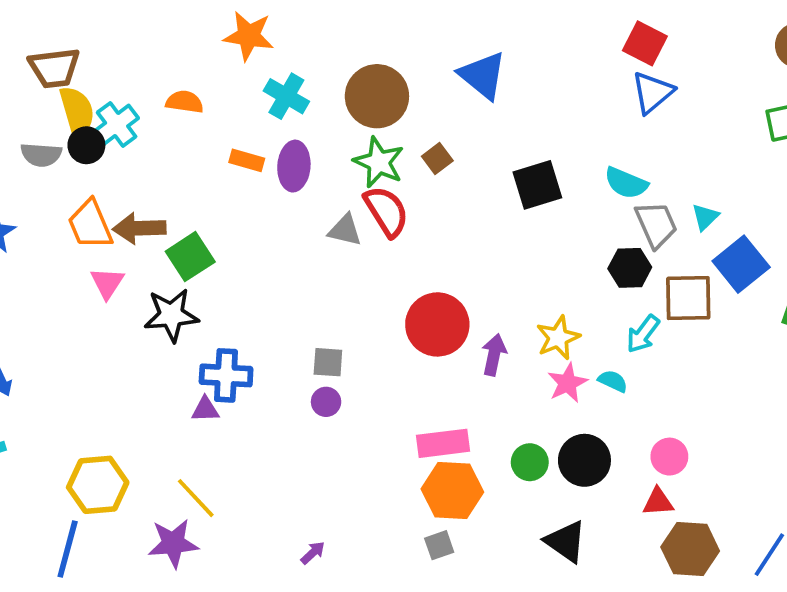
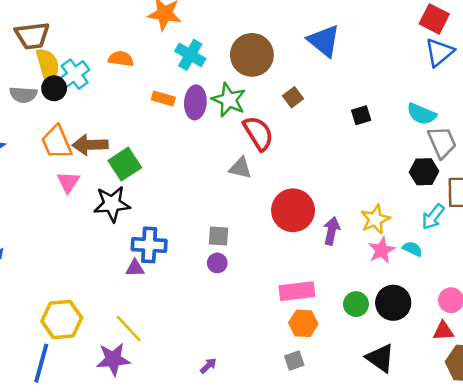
green star: (379, 162) -> (229, 100), moved
black square: (537, 185) -> (361, 115), size x0.6
gray triangle: (345, 230) -> (240, 168), moved
orange hexagon: (452, 491) -> (303, 323), size x0.7

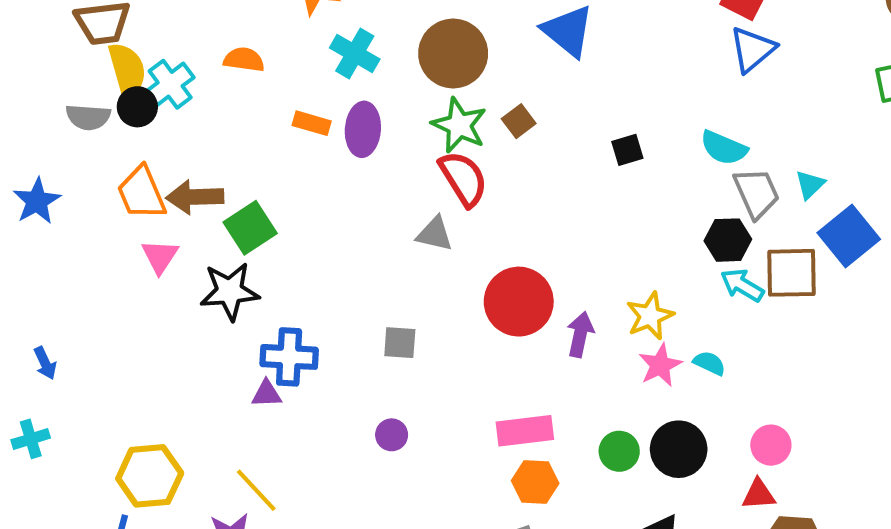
green star: (229, 100) -> (459, 125), moved
cyan arrow: (433, 217) -> (742, 285), moved, turned 84
purple circle: (217, 263) -> (392, 435), moved

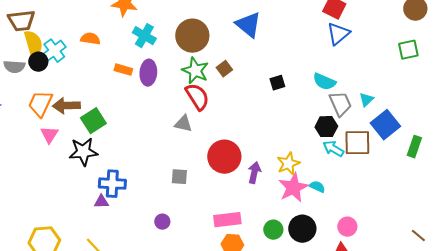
orange trapezoid: (141, 193) -> (40, 104), turned 48
gray square: (400, 343) -> (179, 177), moved
pink star: (660, 365) -> (293, 188), size x1.4

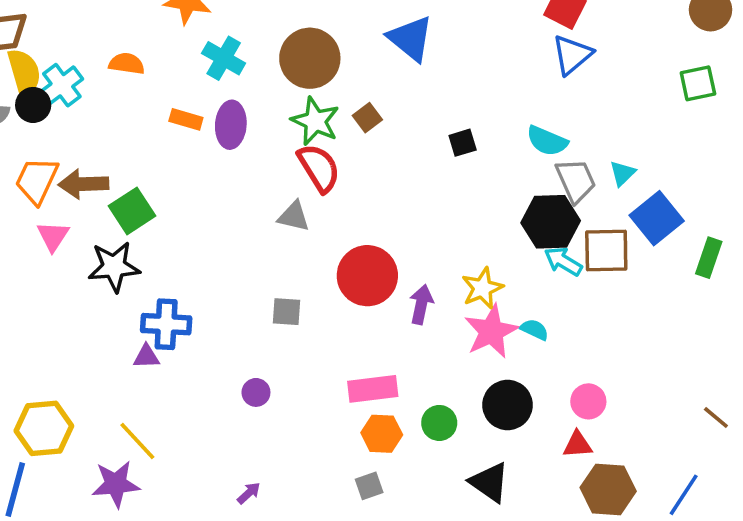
black hexagon: (326, 127) -> (551, 222), size x1.4
green circle: (273, 230) -> (439, 423), moved

